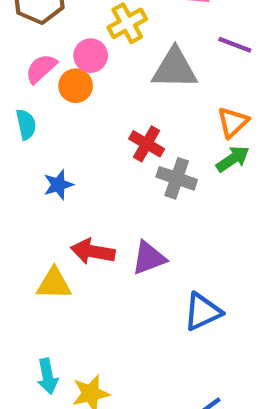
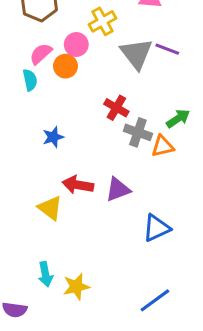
purple line: (235, 45) -> (167, 49), moved
gray triangle: (175, 68) -> (136, 54), turned 51
orange triangle: (233, 122) -> (163, 146), moved, turned 30
cyan semicircle: (26, 124) -> (30, 80), moved
yellow triangle: (54, 284) -> (50, 208), turned 36

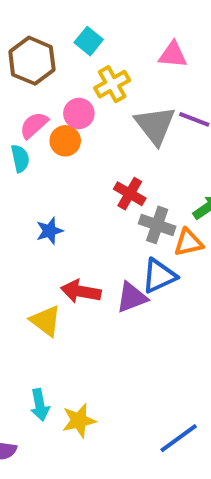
blue triangle: (156, 228) -> (159, 276), moved

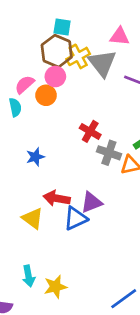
cyan square: (89, 41) -> (62, 27), turned -30
brown hexagon: (32, 61) -> (57, 51), moved
gray triangle: (155, 125) -> (102, 63), moved
blue triangle: (159, 276) -> (75, 218), moved

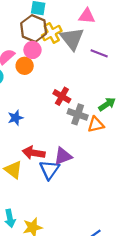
blue triangle: (75, 218) -> (49, 170), turned -30

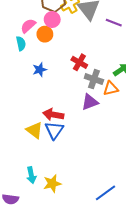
blue star: (16, 118) -> (40, 70), moved
purple triangle: (63, 156) -> (90, 102), moved
blue triangle: (49, 170) -> (54, 130), moved

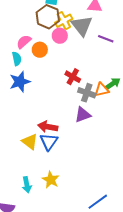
pink circle: (52, 20) -> (60, 36), moved
blue star: (40, 70) -> (20, 82), moved, size x1.5
orange triangle: (111, 88) -> (102, 90), moved
yellow star: (52, 183) -> (51, 180), moved, turned -30

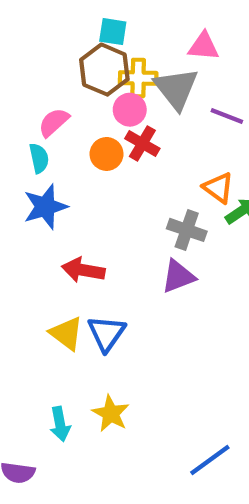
yellow cross: (64, 21) -> (138, 78), turned 30
orange circle: (40, 50) -> (106, 154), moved
red cross: (73, 77) -> (142, 143), moved
orange triangle: (102, 90) -> (218, 188), moved, turned 49
red arrow: (48, 127) -> (83, 270), moved

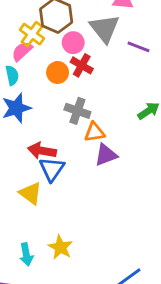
yellow cross: (138, 78) -> (32, 34), moved, turned 35
orange triangle: (218, 188) -> (94, 132), moved, turned -45
gray cross: (187, 230) -> (77, 111), moved
blue triangle: (106, 333) -> (52, 169), moved

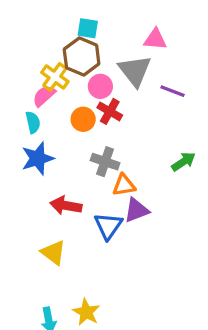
blue triangle: (52, 169) -> (108, 226), moved

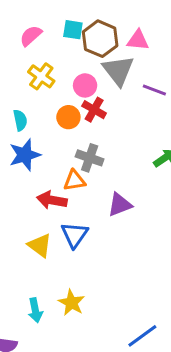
brown hexagon: (82, 57) -> (100, 39), moved
pink semicircle: (44, 96) -> (31, 36), moved
orange triangle: (124, 185) -> (74, 180), moved
blue triangle: (108, 226) -> (74, 235), moved

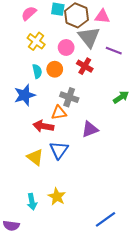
red cross: (94, 110) -> (85, 66), moved
cyan semicircle: (20, 120) -> (37, 71), moved

